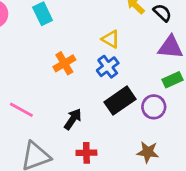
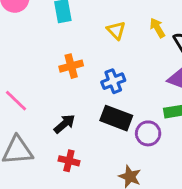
yellow triangle: (111, 39) -> (116, 30), moved
black rectangle: (120, 101) -> (116, 118), turned 40

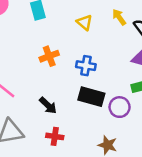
blue cross: (113, 81) -> (86, 66), turned 36
black arrow: (64, 124) -> (48, 105), turned 90

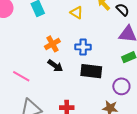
black arrow: (48, 105) -> (55, 66), moved
purple circle: (120, 107) -> (121, 86), moved

